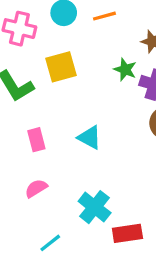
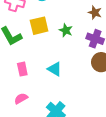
green star: (125, 70) -> (66, 30), moved

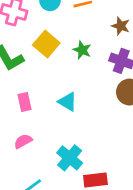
yellow square: (39, 26) -> (46, 44), turned -36

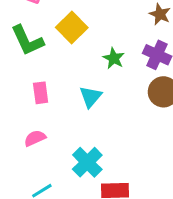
green star: (82, 50) -> (114, 58), moved
cyan triangle: (68, 102) -> (91, 97), turned 35

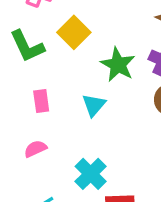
green star: (114, 58) -> (118, 65), size x1.5

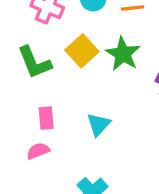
green star: (118, 65) -> (123, 54), moved
pink semicircle: (35, 149) -> (38, 151), moved

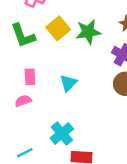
green star: (123, 54) -> (88, 32), turned 30

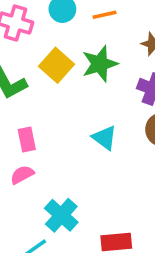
cyan triangle: (68, 83) -> (105, 138), moved, turned -30
cyan cross: (62, 133) -> (61, 215), moved

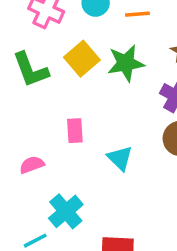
cyan triangle: (105, 138) -> (120, 158), moved
pink rectangle: (27, 139) -> (75, 131), moved

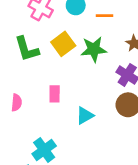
cyan triangle: (120, 158) -> (85, 115), turned 42
pink semicircle: (32, 165) -> (16, 103), moved, turned 112

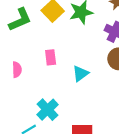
green L-shape: (27, 49) -> (20, 20), turned -90

